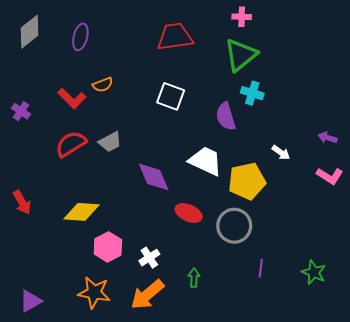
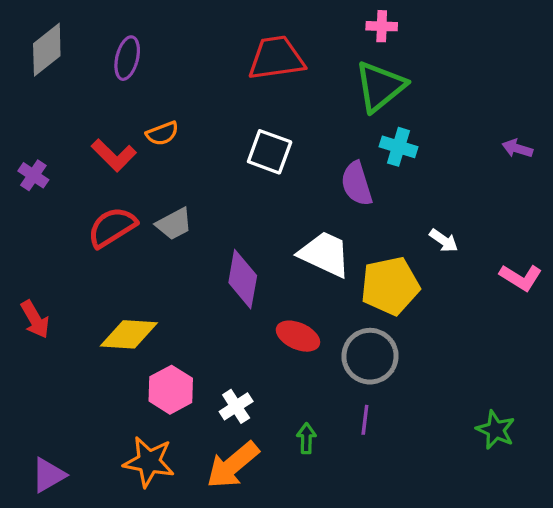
purple arrow: (328, 138) -> (517, 148), moved
purple diamond: (154, 177) -> (243, 279), turned 33
purple line: (261, 268) -> (365, 420), moved

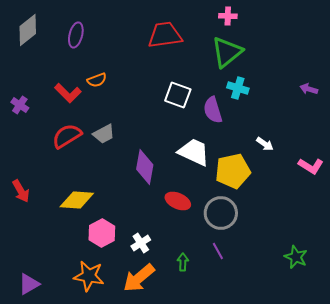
white square: (270, 152) -> (178, 95), moved
purple line: (365, 420) -> (218, 251), turned -36

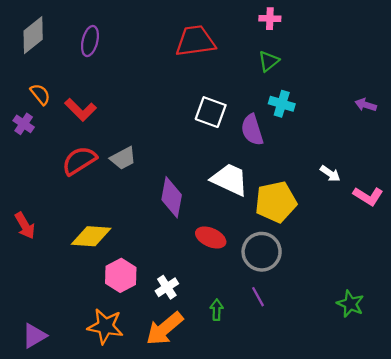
green triangle: (227, 52) -> (269, 61), size x0.6
orange semicircle: (97, 80) -> (40, 94), moved, turned -108
white arrow: (265, 144) -> (330, 174), moved

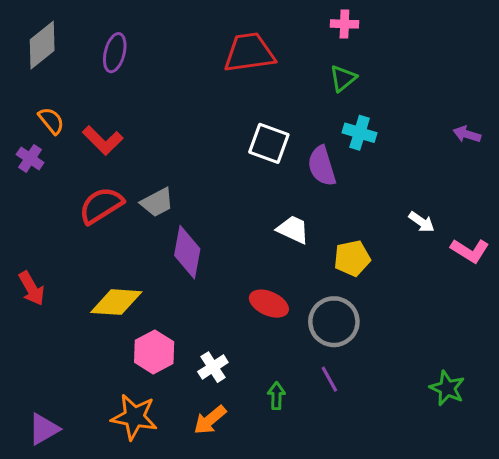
white trapezoid: (230, 180) -> (293, 230), size x0.7
purple diamond: (172, 197) -> (187, 252), moved
yellow pentagon: (276, 202) -> (352, 258), size x0.7
orange arrow: (165, 329) -> (210, 420), size x0.7

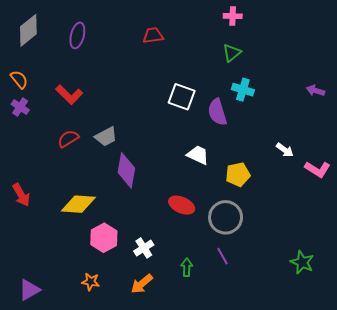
red trapezoid: (249, 53) -> (153, 35), moved, size x0.6
orange semicircle: (51, 121) -> (19, 79), moved
red semicircle: (101, 205) -> (68, 139), size x0.7
orange star: (134, 417) -> (91, 282), size x0.6

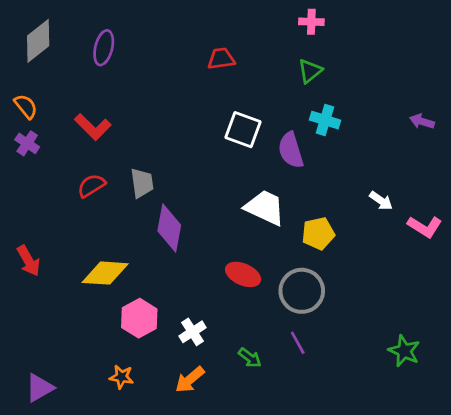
red trapezoid: (153, 35) -> (221, 59), moved
gray trapezoid: (106, 137) -> (142, 183), turned -70
white trapezoid: (198, 155) -> (265, 208), size x1.4
green arrow: (187, 267) -> (250, 358), turned 126

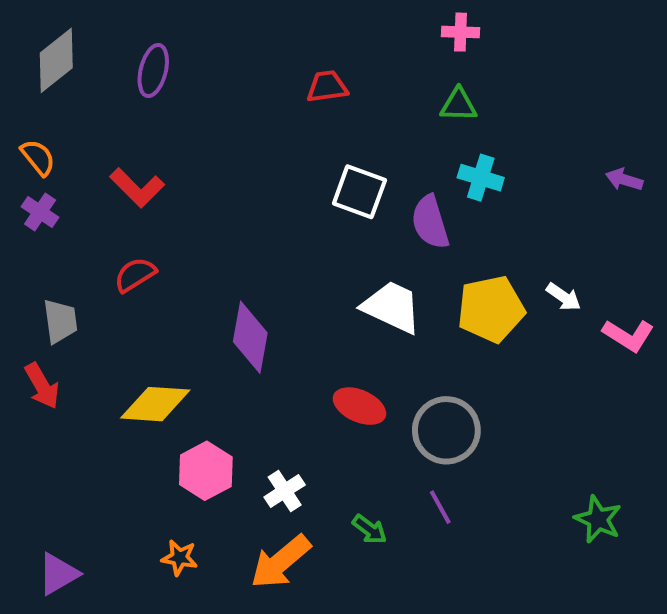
green triangle: (310, 71) -> (458, 105), turned 40
gray trapezoid: (142, 183) -> (60, 321), moved
yellow pentagon: (318, 233) -> (491, 309), moved, size x1.4
orange arrow: (190, 380) -> (281, 562), size x1.4

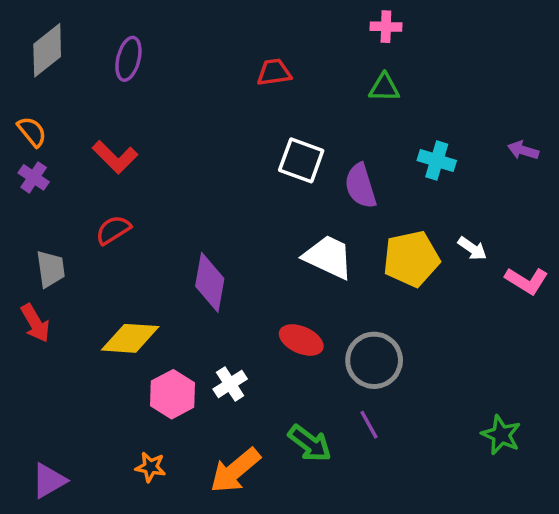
cyan cross: (481, 178) -> (437, 160), moved
white cross: (285, 491) -> (230, 384), moved
green arrow: (370, 529) -> (310, 443), size x1.5

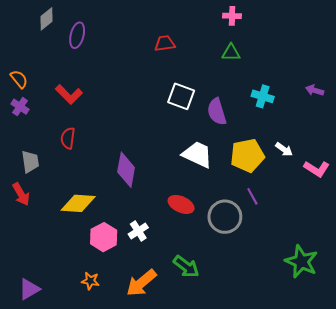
gray diamond: (47, 50) -> (47, 19), moved, size x0.7
red semicircle: (113, 230) -> (68, 138), turned -50
purple line: (369, 425) -> (252, 196), moved
green star: (501, 435) -> (301, 262), size x1.4

